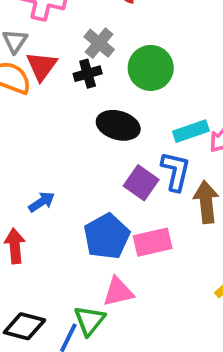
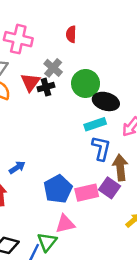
red triangle: (42, 66) -> (30, 82), moved
black ellipse: (118, 125) -> (106, 101), moved
cyan rectangle: (191, 131) -> (95, 124), moved
purple square: (141, 183) -> (110, 188), moved

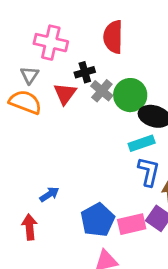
red semicircle: (71, 34) -> (113, 37), size x1.6
gray cross: (53, 68) -> (102, 91), moved
black cross: (46, 87) -> (85, 72), moved

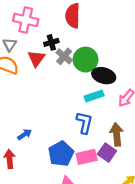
blue L-shape: (149, 172) -> (84, 123), moved

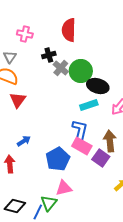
pink cross: (26, 20) -> (25, 34), size x0.7
red triangle: (36, 58) -> (18, 100), moved
pink rectangle: (87, 157) -> (82, 146), moved, turned 42

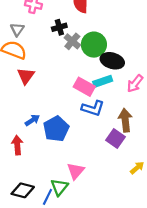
blue L-shape: (80, 130) -> (93, 108), turned 95
pink rectangle: (82, 146) -> (84, 87), moved
blue pentagon: (58, 159) -> (56, 129), moved
pink triangle: (64, 188) -> (76, 171), turned -36

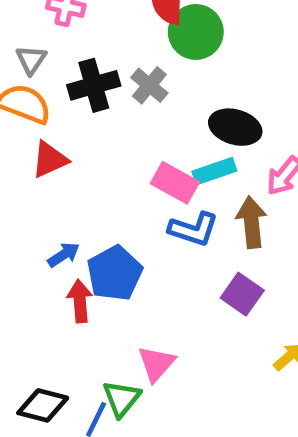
black cross: (59, 27) -> (94, 85), moved, size x1.5
green circle: (94, 45) -> (196, 32), moved
red triangle: (26, 76) -> (50, 160), turned 30
brown arrow: (125, 120) -> (251, 222), moved
red arrow: (17, 145) -> (80, 301), moved

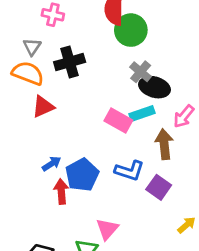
gray cross: (149, 85) -> (141, 72), moved
blue L-shape: (193, 229) -> (129, 171), moved

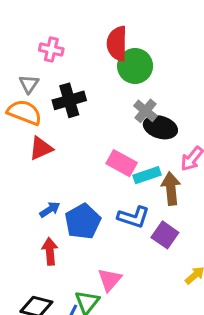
cyan rectangle: (142, 114) -> (147, 175), moved
red arrow: (61, 192) -> (50, 251), moved

